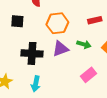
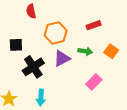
black square: (17, 21) -> (16, 45), moved
black cross: (32, 53) -> (33, 67), turned -30

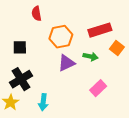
red rectangle: (94, 25) -> (100, 30), size x1.5
orange square: (111, 51) -> (117, 48), moved
black cross: (33, 67) -> (21, 79), moved

